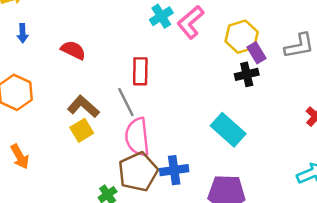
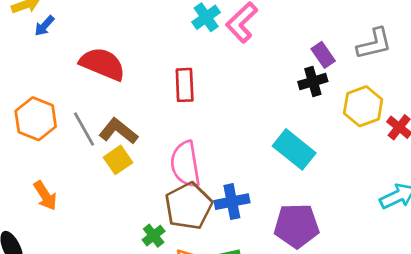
blue arrow: (22, 33) -> (44, 26), moved, turned 48
yellow hexagon: (242, 37) -> (363, 106), moved
red semicircle: (73, 50) -> (102, 64), size x1.5
gray line: (126, 102) -> (84, 129), moved

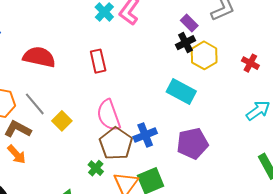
yellow hexagon: (363, 106) -> (204, 55), moved
brown L-shape: (118, 131) -> (18, 129), moved

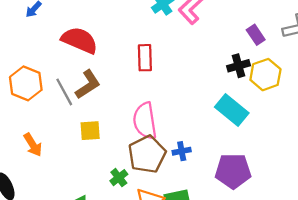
black cross: (186, 43) -> (239, 66), moved
yellow square: (62, 121) -> (90, 131), moved, turned 30
brown L-shape: (18, 129) -> (88, 84), moved, turned 108
blue cross: (145, 135) -> (182, 151), size x0.7

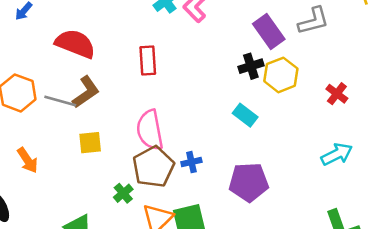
purple rectangle: (256, 35) -> (269, 32), size x1.5
gray line: (64, 92) -> (60, 101), turned -44
cyan rectangle: (232, 110) -> (245, 115), size x0.7

